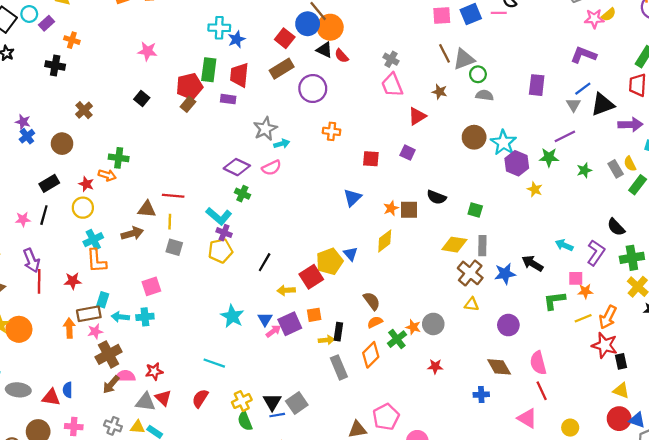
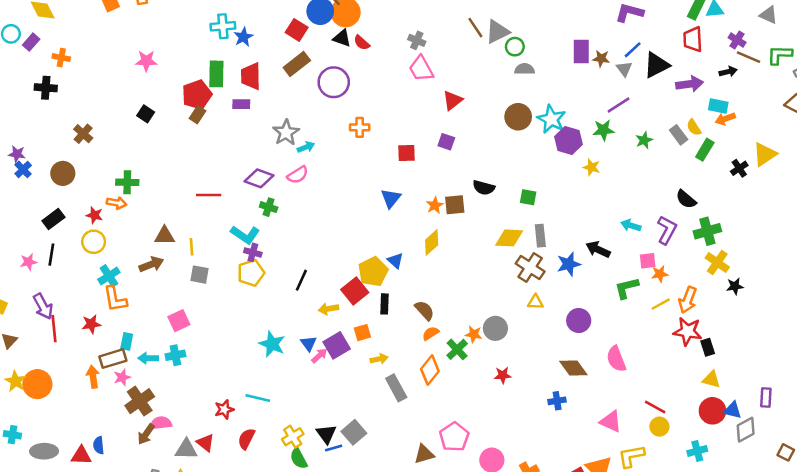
brown star: (440, 92) -> (601, 59), moved
red line: (173, 196) -> (209, 195), moved
black rectangle: (338, 332) -> (384, 304), moved
red star: (154, 371) -> (224, 409), moved
red line: (542, 391) -> (655, 407), moved, turned -30

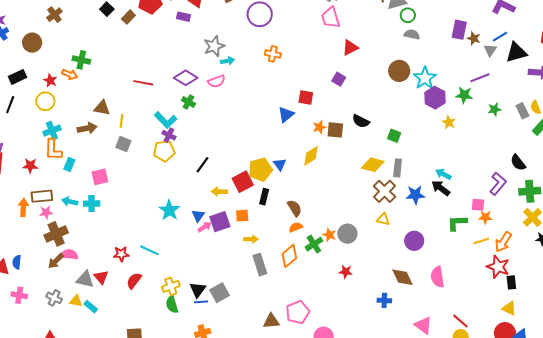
brown rectangle: (197, 115) -> (128, 17), moved
red square: (406, 153) -> (306, 98), moved
cyan arrow: (631, 225) -> (443, 174), moved
cyan rectangle: (127, 341) -> (69, 164), moved

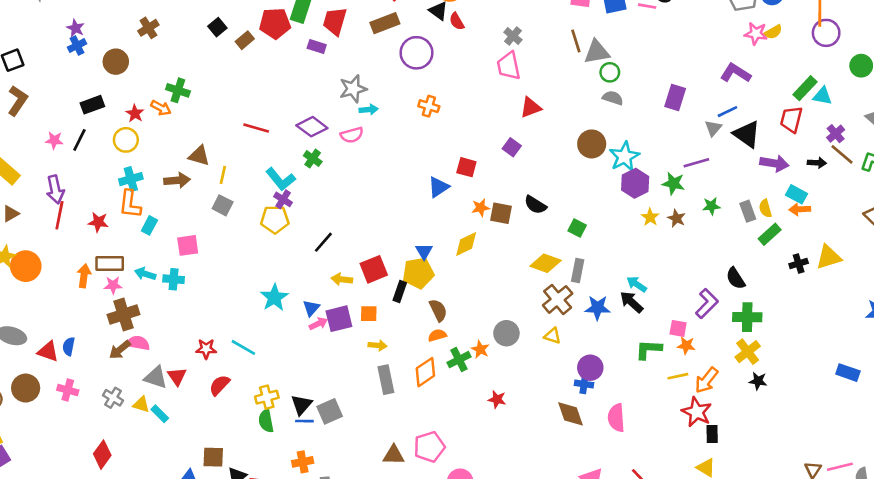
brown star: (474, 38) -> (676, 218), moved
black triangle: (516, 52) -> (747, 134), turned 45
yellow pentagon: (260, 169) -> (418, 273), moved
gray circle: (347, 234) -> (506, 333), moved
blue cross: (384, 300) -> (584, 384), moved

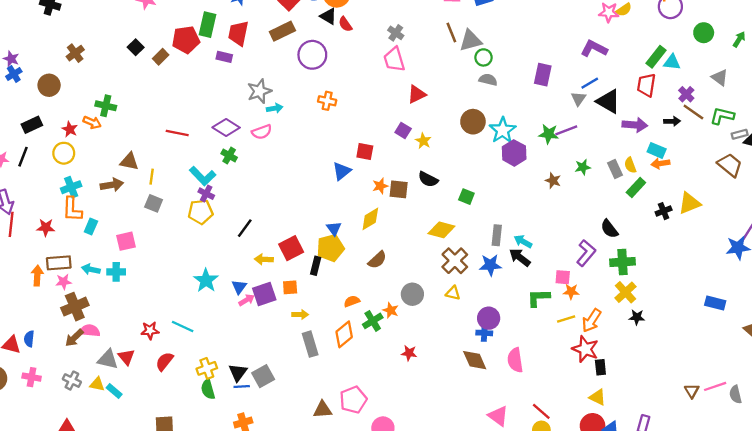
green star: (674, 183) -> (549, 134), moved
yellow star: (650, 217) -> (423, 141), moved
gray rectangle: (578, 270) -> (497, 235), moved
brown semicircle: (438, 310) -> (377, 260), moved, turned 78

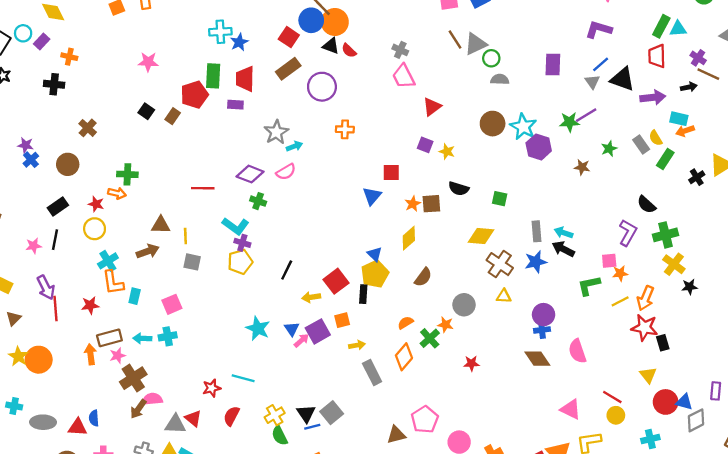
yellow triangle: (598, 397) -> (648, 375), moved, turned 36

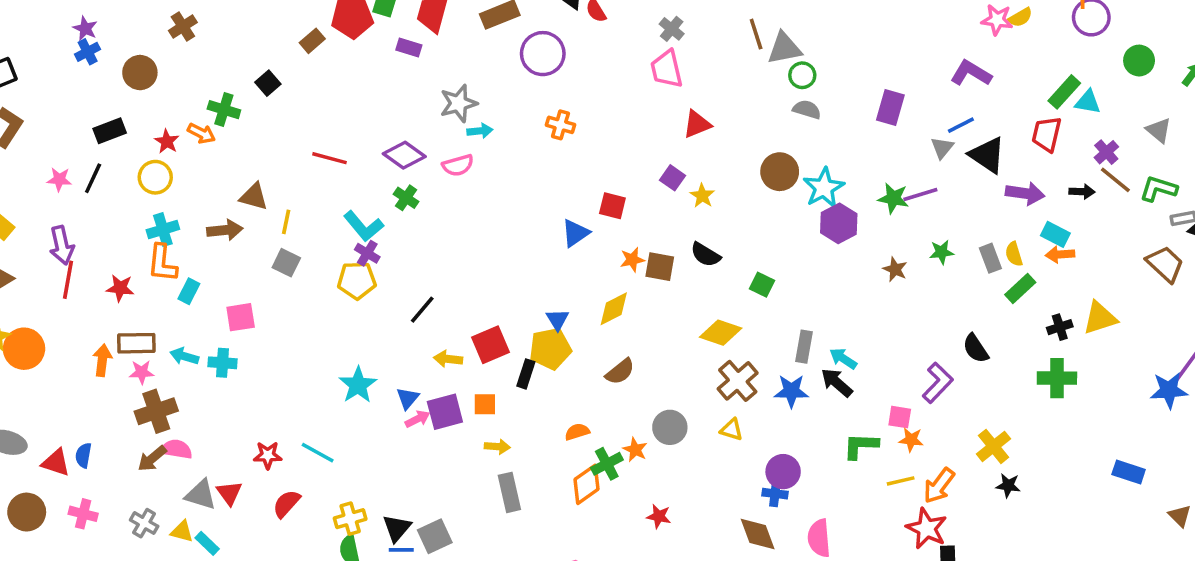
black square: (146, 111) -> (268, 83), moved
green cross: (665, 235) -> (1057, 378), moved
orange diamond: (404, 357) -> (587, 484), moved

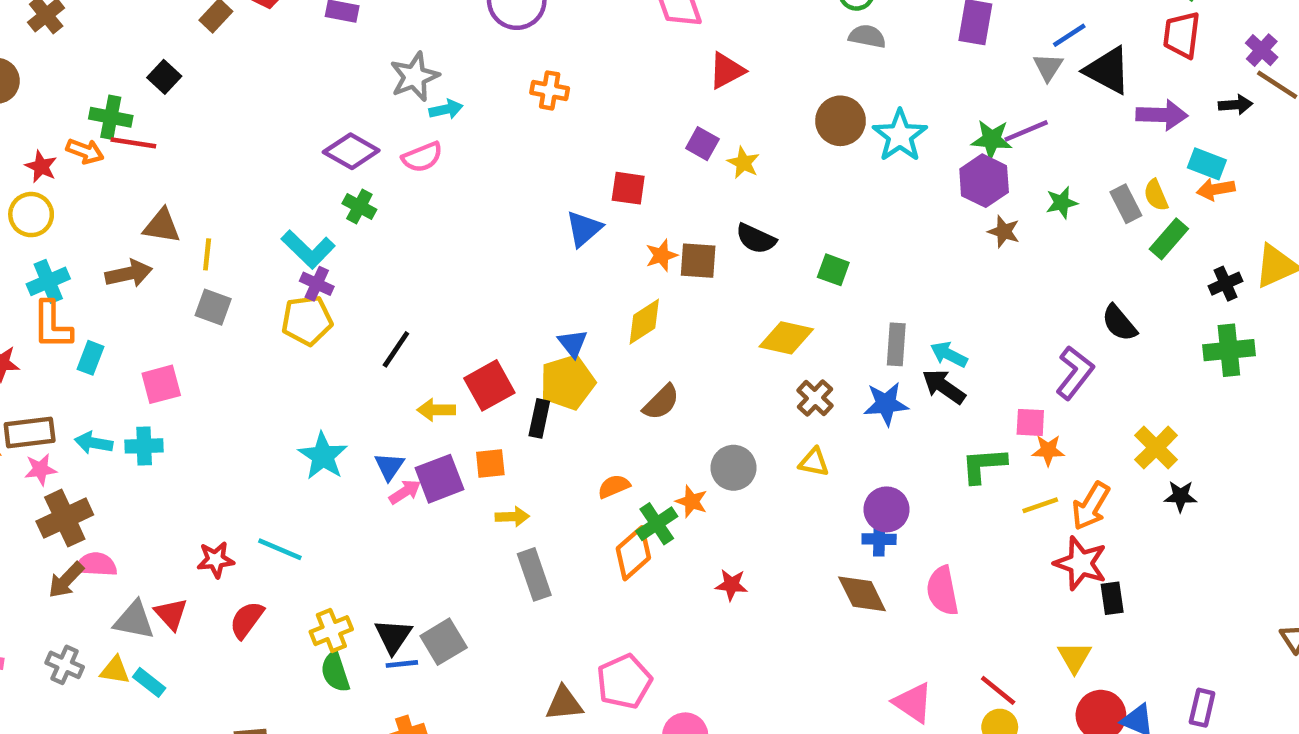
red line: (329, 158) -> (133, 143), moved
purple hexagon: (839, 223) -> (984, 181), moved
brown cross: (738, 381) -> (815, 398), size x0.7

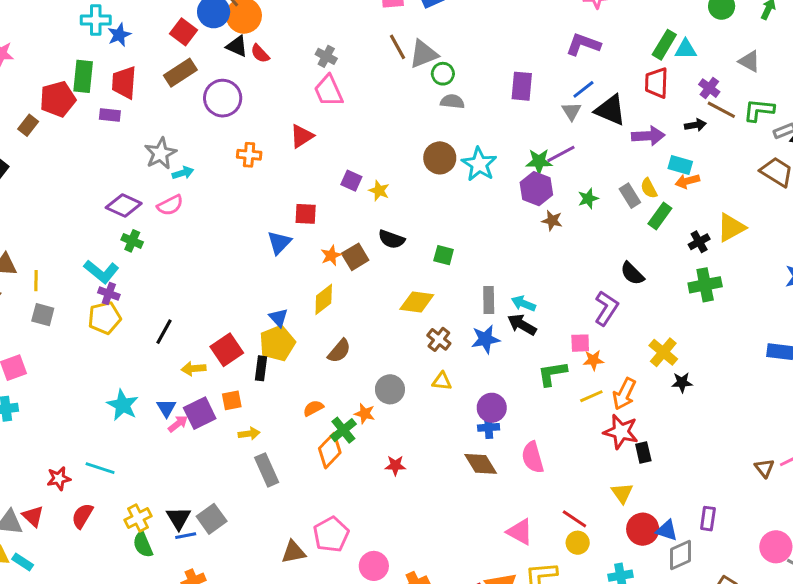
red triangle: (727, 71) -> (302, 136), moved
brown square: (698, 261) -> (355, 257), turned -30

